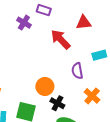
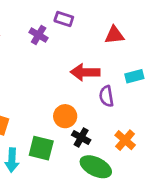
red arrow: (61, 39) -> (85, 72), moved, turned -45
orange cross: (92, 96) -> (125, 140), moved

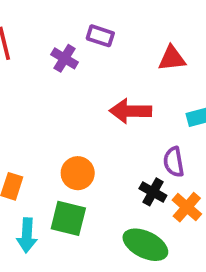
purple semicircle: (106, 96) -> (174, 162), moved
orange circle: (65, 116) -> (78, 173), moved
black cross: (81, 137) -> (153, 192), moved

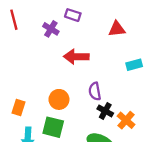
red arrow: (130, 111) -> (76, 57), moved
purple semicircle: (174, 162) -> (95, 91), moved

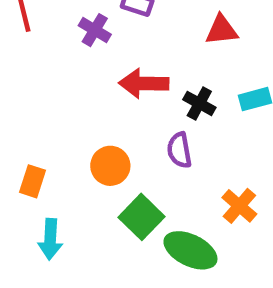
black cross: (105, 111) -> (199, 103), moved
green square: (53, 127) -> (141, 217), moved, turned 30

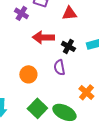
red triangle: (222, 30) -> (69, 13), moved
green square: (141, 217) -> (37, 108), moved

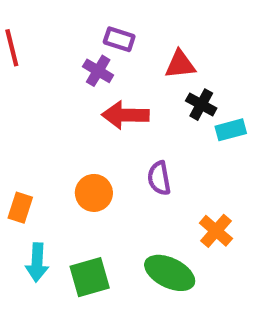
purple cross: (21, 13) -> (98, 71), moved
black cross: (68, 46) -> (201, 105), moved
green square: (37, 108) -> (90, 277), moved, turned 30

